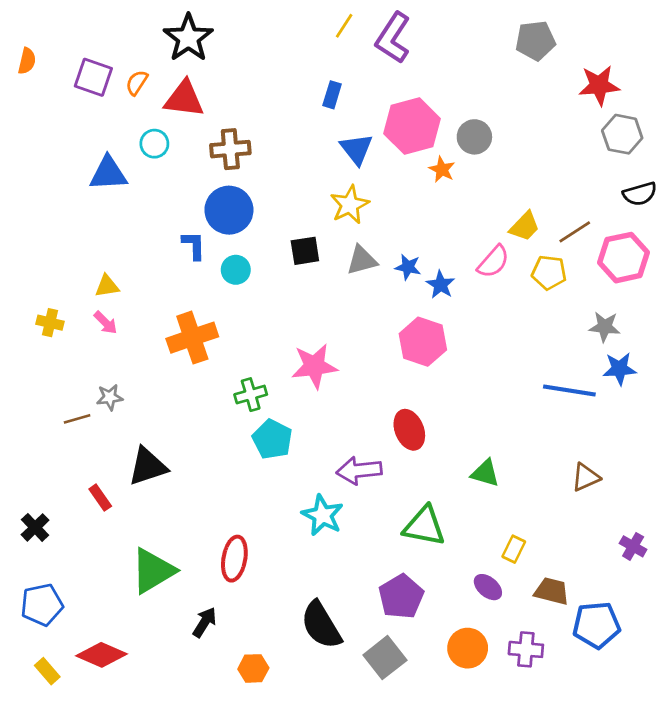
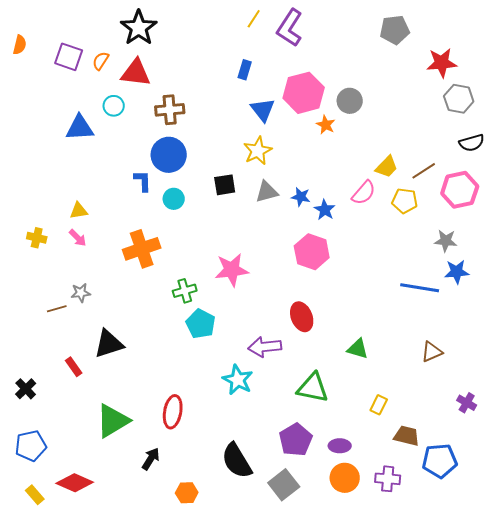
purple ellipse: (488, 587) -> (340, 446), moved, turned -40

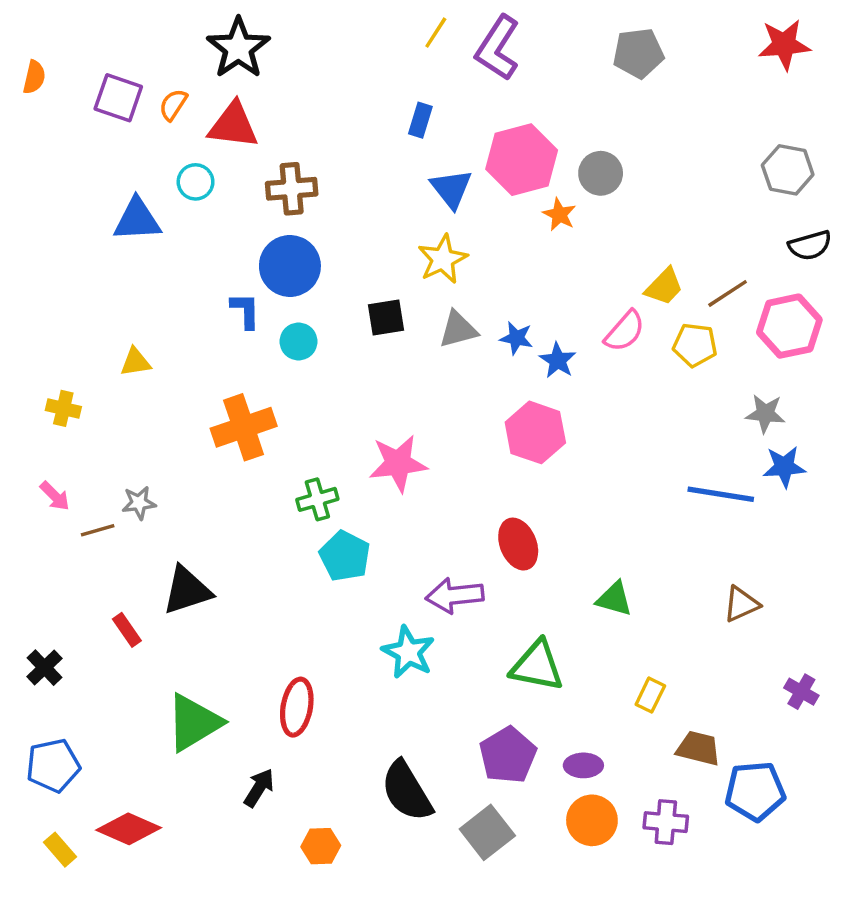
gray pentagon: (395, 30) -> (638, 53), moved
red star: (442, 63) -> (784, 45), moved
pink arrow: (78, 238) -> (55, 496), moved

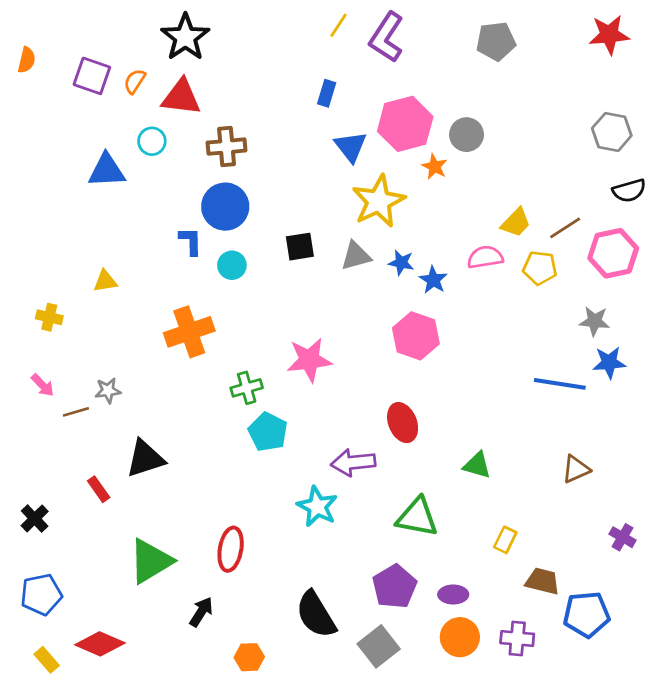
yellow star: (443, 259) -> (379, 201), moved, size x1.4
pink semicircle: (625, 331) -> (485, 257), turned -140

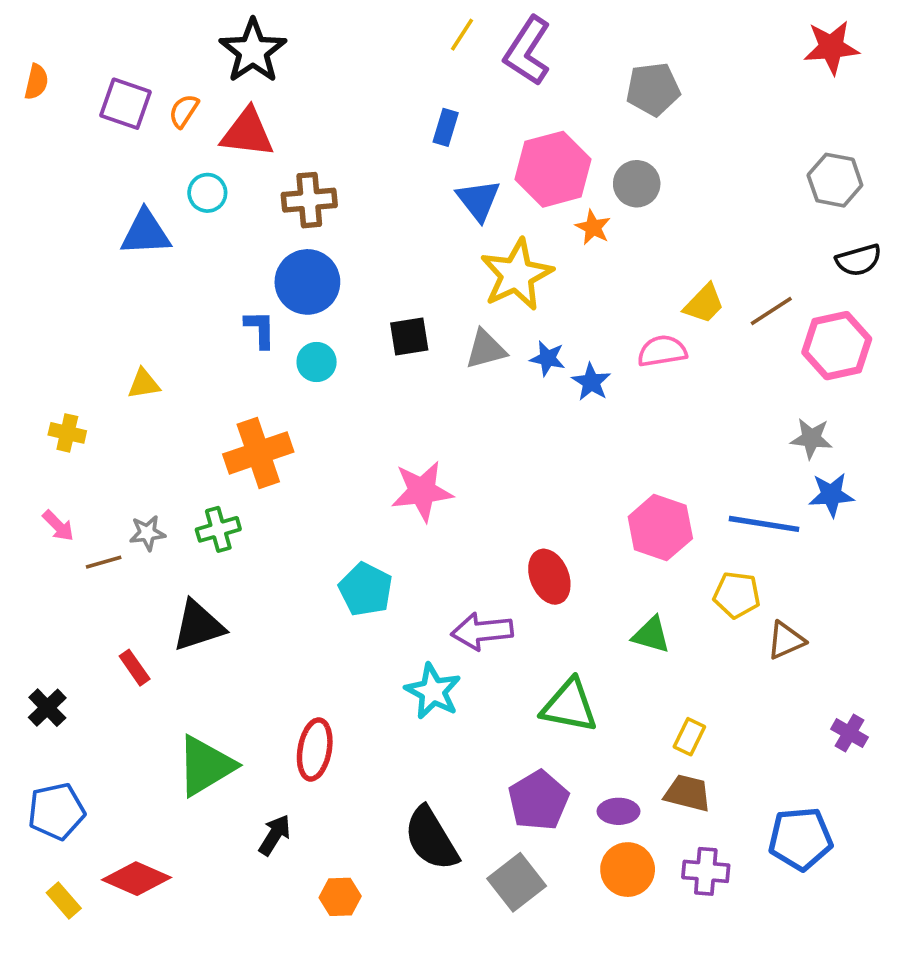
gray pentagon: (496, 41) -> (653, 89), moved
yellow pentagon: (540, 268) -> (737, 595), moved
pink hexagon: (416, 336) -> (660, 528), moved
green cross: (247, 388) -> (218, 529), moved
brown trapezoid: (543, 581) -> (688, 793), moved

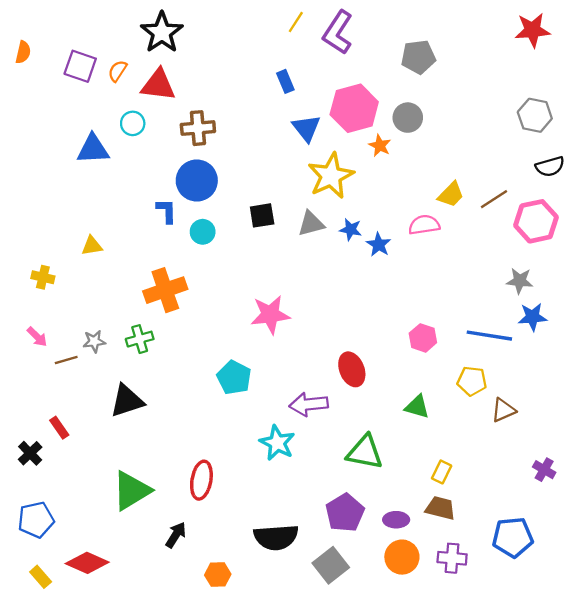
blue rectangle: (446, 127) -> (285, 81), turned -40
pink hexagon: (660, 528) -> (423, 338), size x0.7
red rectangle: (135, 668) -> (59, 428), moved
black semicircle: (431, 839) -> (276, 537), turned -63

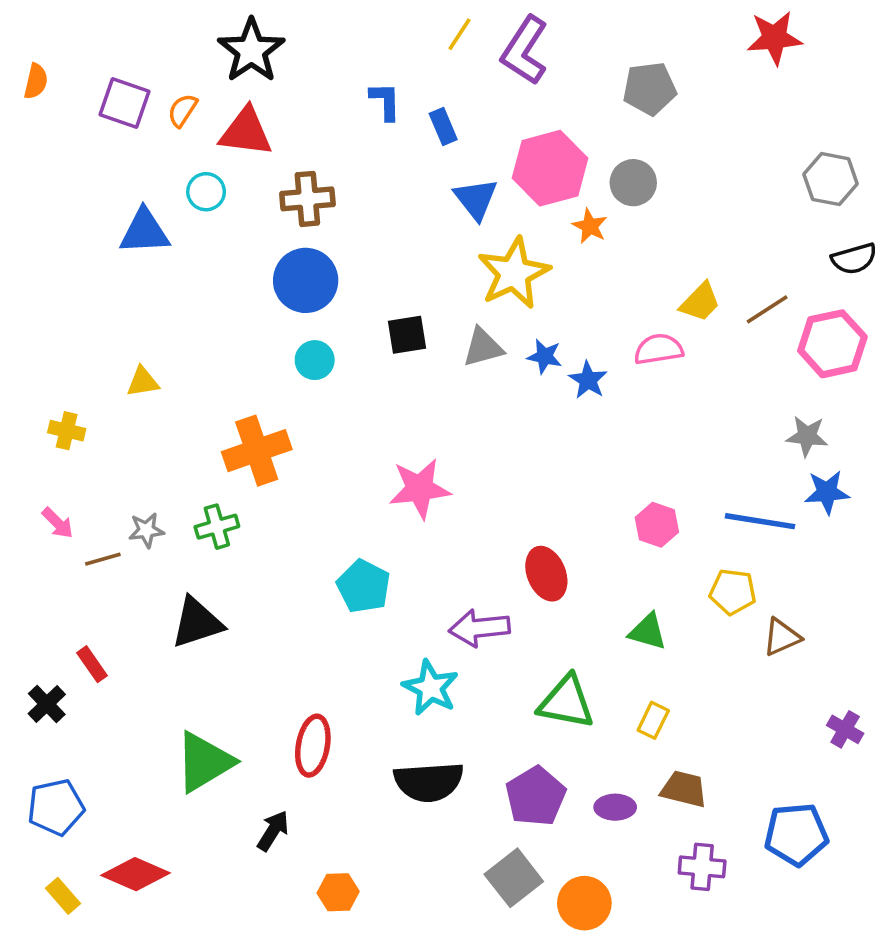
red star: (532, 30) -> (774, 38), moved
blue L-shape: (166, 211) -> (385, 101), moved
yellow rectangle: (442, 472) -> (653, 720), moved
black semicircle: (276, 537) -> (429, 782), moved
orange circle: (402, 557) -> (584, 903), moved

